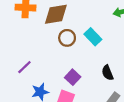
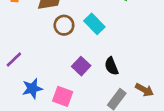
purple square: (73, 77) -> (81, 66), moved

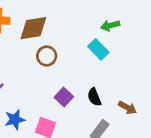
cyan rectangle: (94, 24) -> (98, 49), moved
brown arrow: (144, 90) -> (127, 108), moved

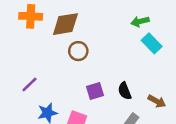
cyan rectangle: (98, 49) -> (152, 43), moved
purple square: (64, 97) -> (95, 91), turned 30

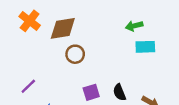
orange cross: (31, 16) -> (30, 21), turned 35
cyan rectangle: (152, 43) -> (145, 47), turned -48

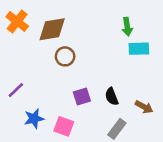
green arrow: (134, 26) -> (127, 27), turned -84

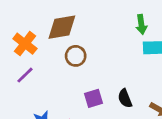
orange cross: (17, 21) -> (25, 44), moved
purple line: (16, 90) -> (25, 75), moved

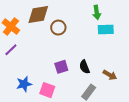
brown circle: (76, 56) -> (58, 28), moved

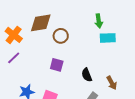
purple square: (61, 67) -> (57, 65), moved, turned 32
brown arrow: (110, 75) -> (112, 83), turned 32

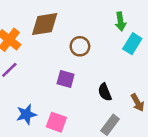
brown circle: (61, 36) -> (80, 46), moved
cyan rectangle: (108, 38) -> (132, 44), turned -56

